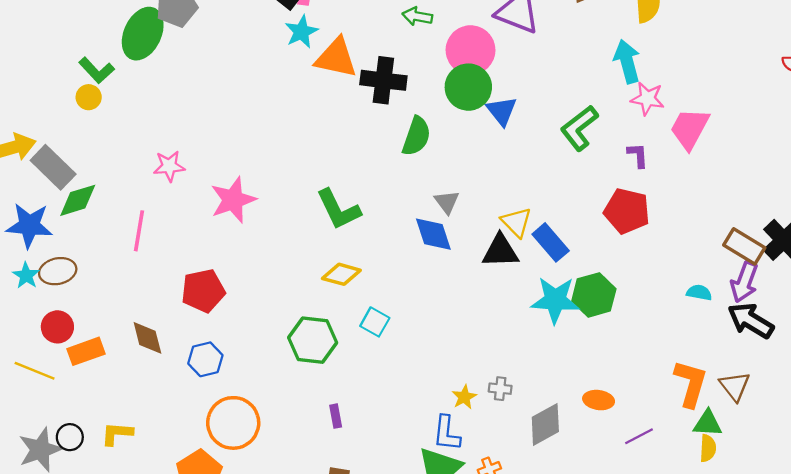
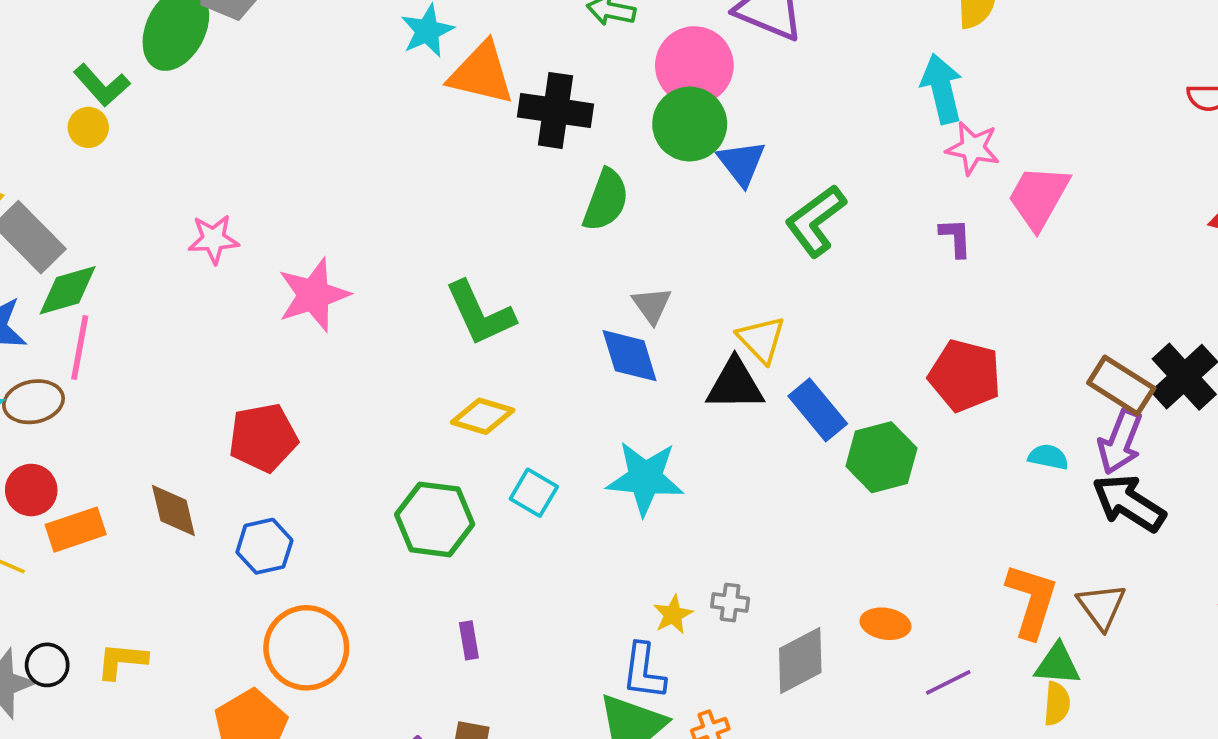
green L-shape: (579, 128) -> (816, 221), moved
red pentagon: (627, 211) -> (965, 376), moved
pink line: (139, 231) -> (80, 347), moved
blue rectangle: (551, 242) -> (818, 410), moved
cyan star: (555, 300) -> (645, 478), moved

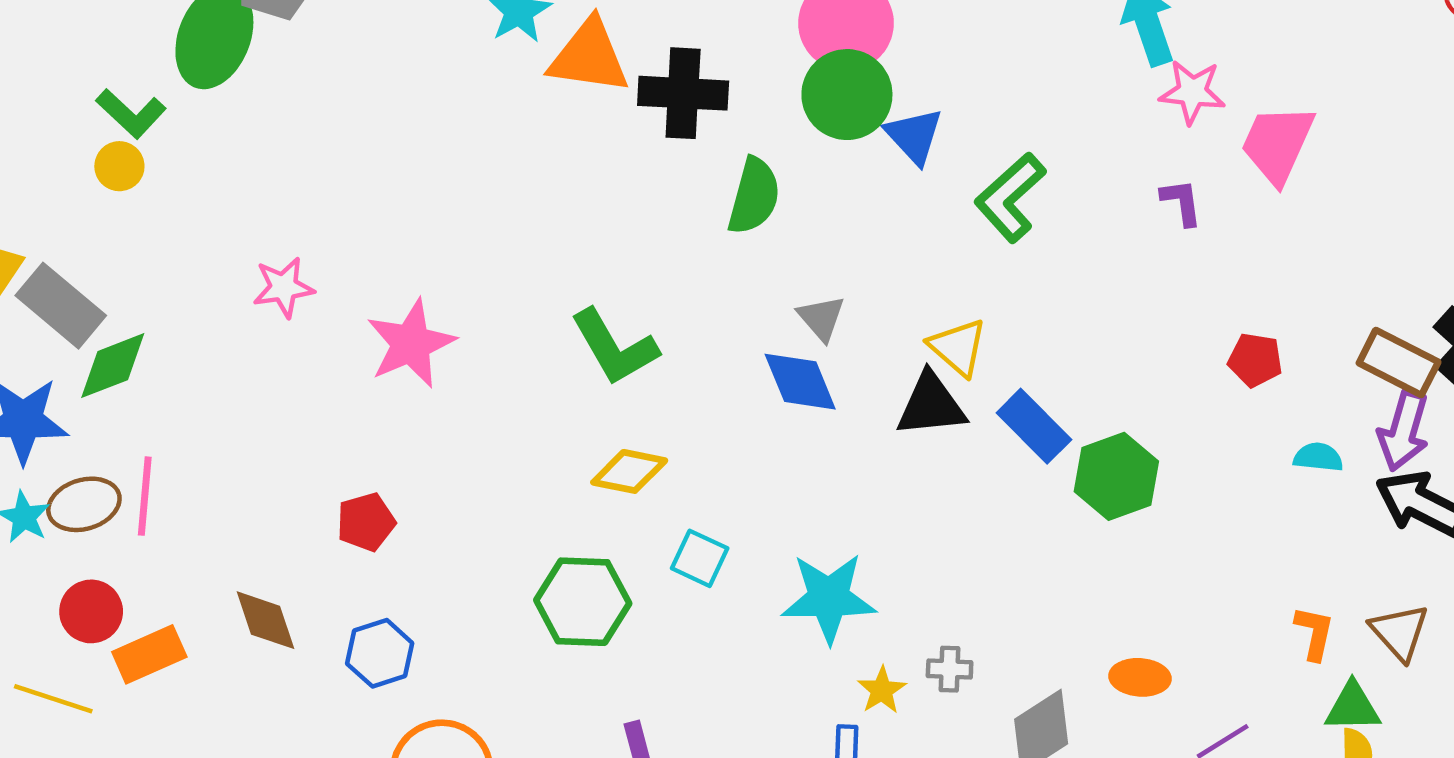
pink line: (80, 347) -> (145, 496), moved
red pentagon: (965, 376) -> (1255, 360), moved, size x0.6
red pentagon: (263, 438) -> (366, 522), size x0.7
cyan star: (645, 478) -> (829, 598), moved
orange L-shape: (1032, 601) -> (1314, 633), size x0.6

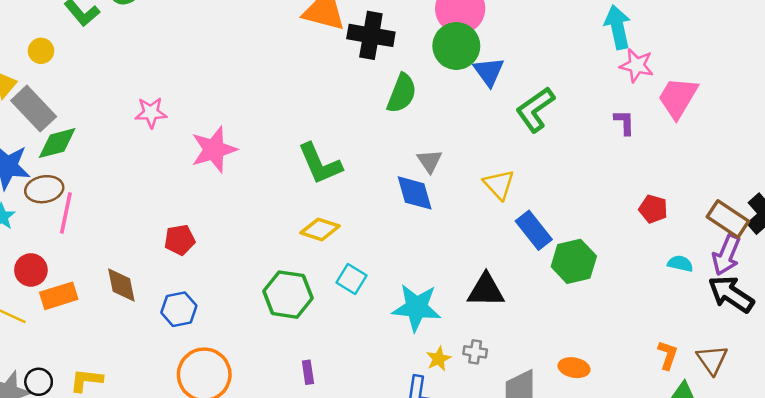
yellow circle: (119, 166) -> (41, 51), moved
black triangle: (931, 405) -> (486, 290), moved
brown ellipse: (84, 504) -> (44, 189), moved

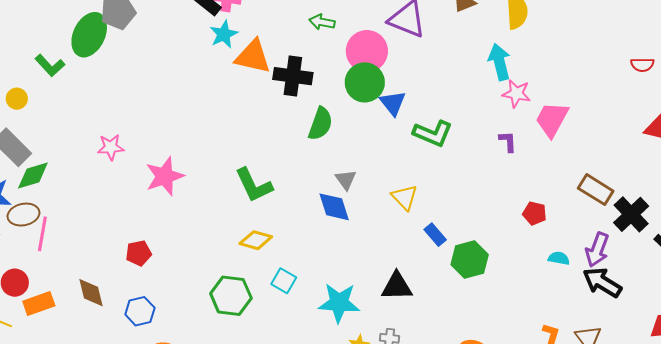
green L-shape: (535, 110) -> (433, 133), turned -120
brown rectangle: (728, 219) -> (596, 190), moved
blue rectangle: (534, 230) -> (435, 235), size x0.7

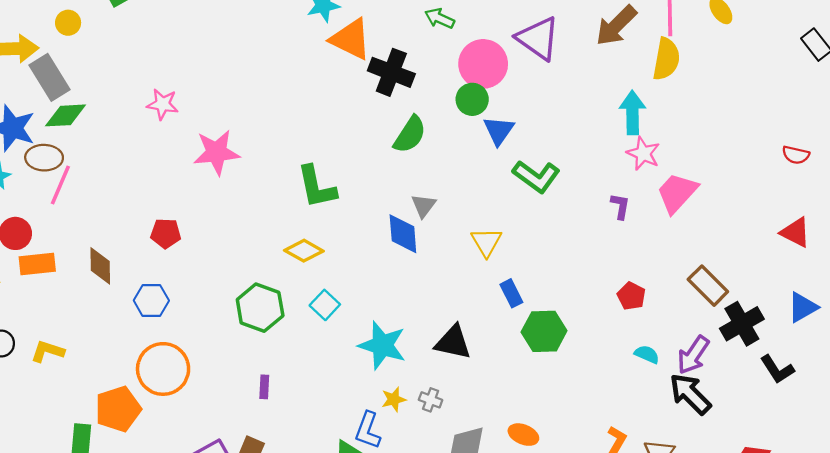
green circle: (365, 82) -> (472, 99), size x0.7

